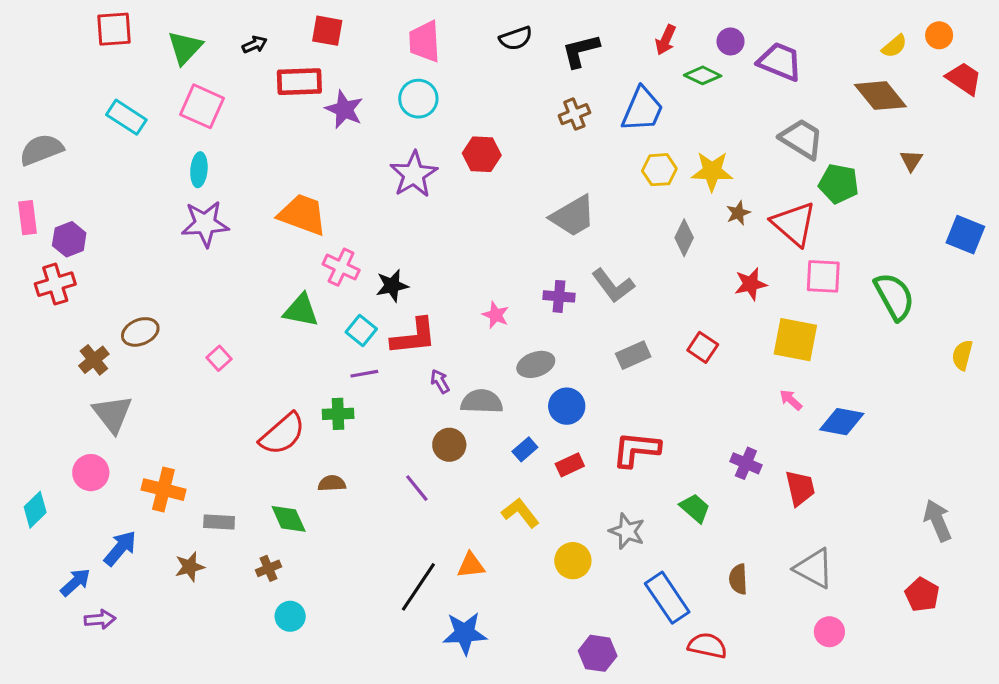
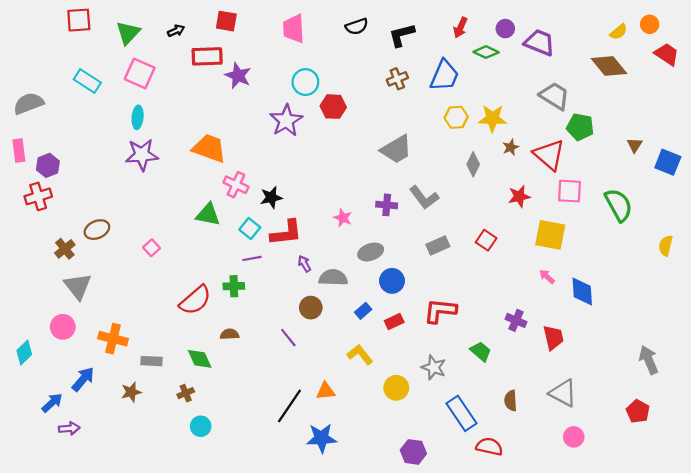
cyan circle: (418, 99) -> (305, 82), moved
brown triangle: (911, 160) -> (635, 145), moved
blue diamond: (842, 422) -> (582, 292), turned 76

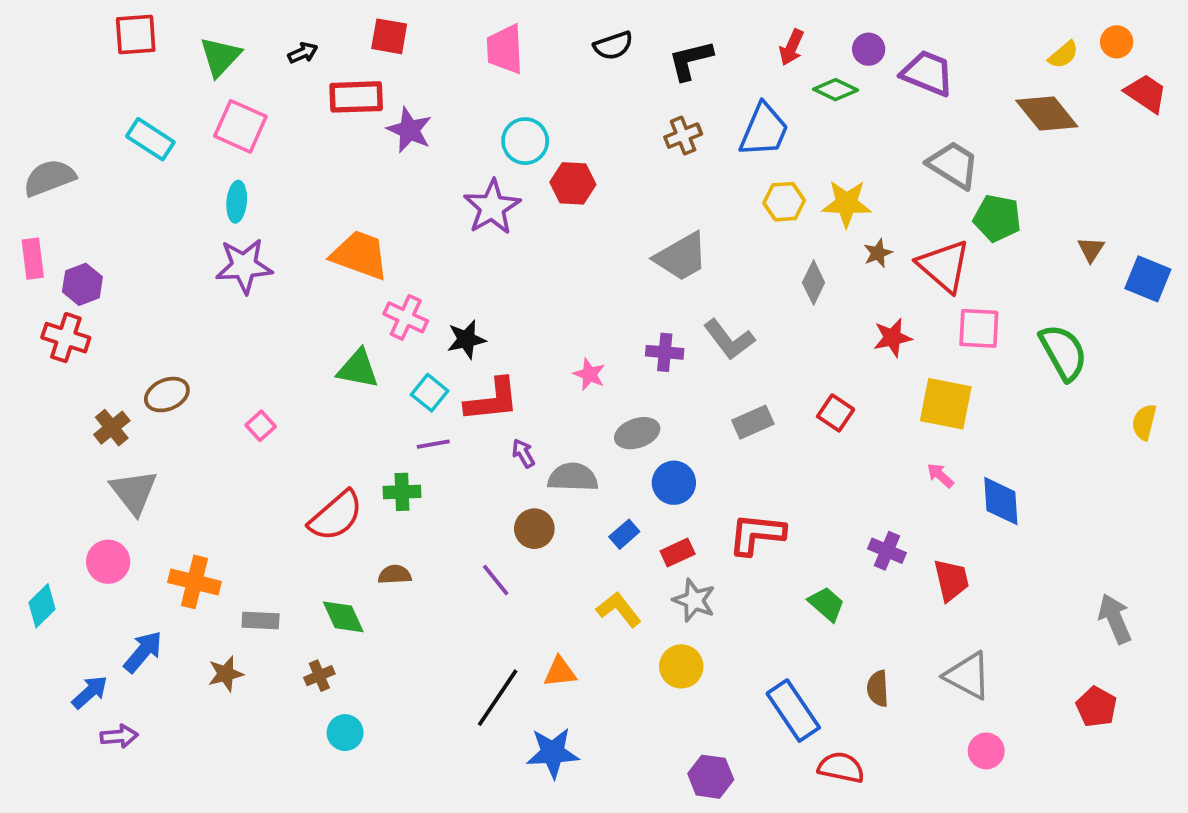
red cross: (38, 196) -> (66, 338), turned 35
gray star: (434, 367) -> (694, 600), moved

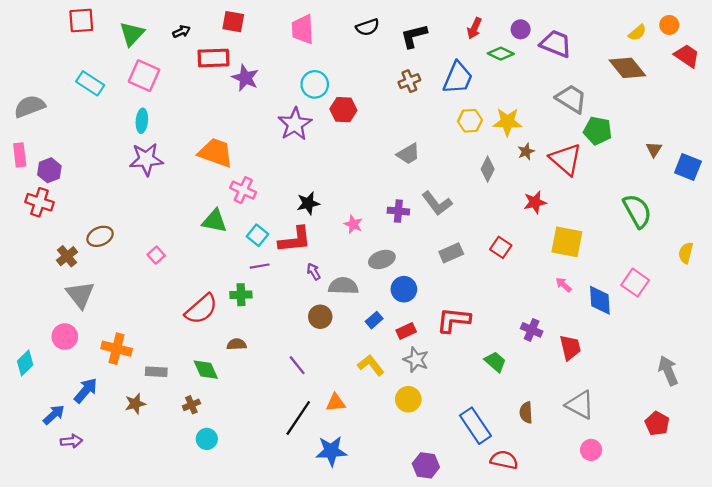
gray trapezoid: (681, 257) -> (408, 154), size x0.7
pink square: (979, 328) -> (635, 283), moved, turned 32
black star: (466, 339) -> (308, 203), moved
purple line: (496, 580) -> (297, 365), moved

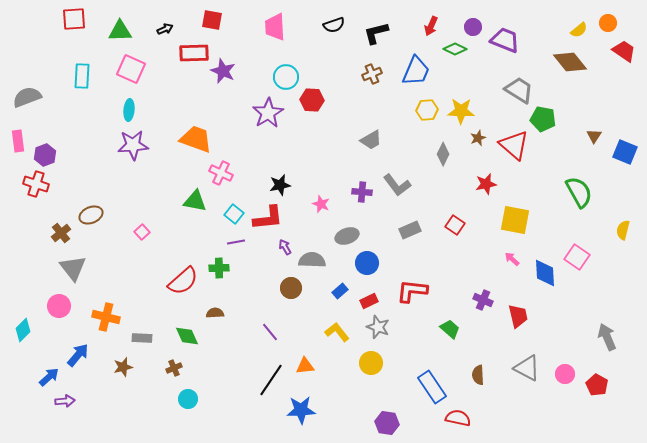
green triangle: (132, 34) -> (120, 31), turned 45
cyan rectangle: (90, 83) -> (82, 76), turned 60
pink circle: (591, 450) -> (565, 374), moved

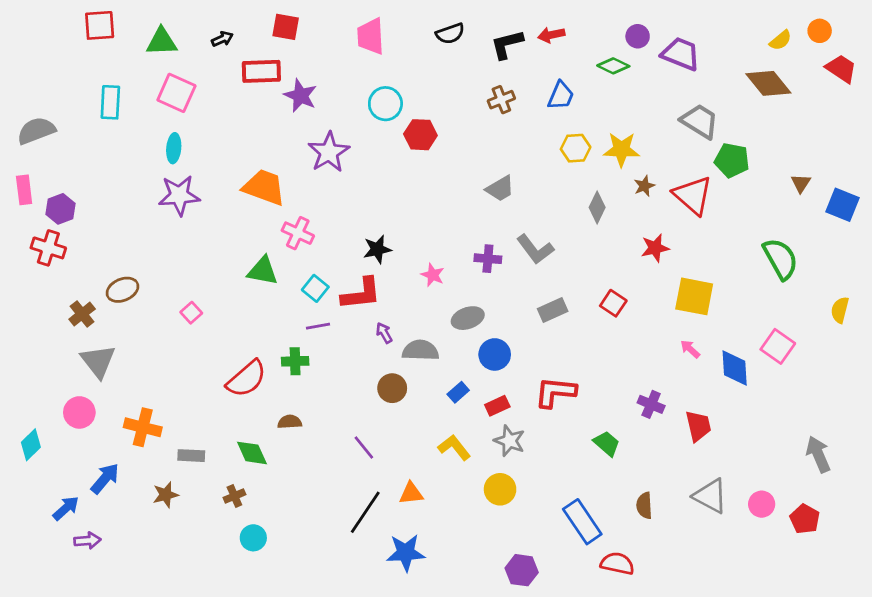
red arrow: (431, 26) -> (551, 35), moved, turned 54
blue trapezoid: (416, 71) -> (561, 96), size x0.7
purple star: (268, 113) -> (329, 152), moved

